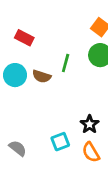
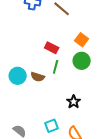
red rectangle: (24, 38) -> (52, 48), moved
black star: (90, 124) -> (74, 102), moved

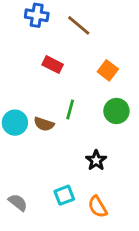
red rectangle: (52, 48) -> (53, 65), moved
green circle: (82, 61) -> (116, 111), moved

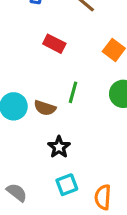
black star: (96, 160) -> (59, 147), moved
orange semicircle: (98, 207) -> (103, 197), turned 35

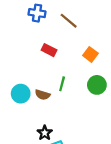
black star: (59, 147) -> (45, 133), moved

